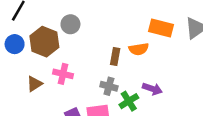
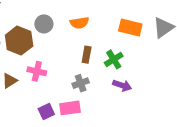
orange semicircle: (139, 49) -> (79, 23), moved
gray cross: (109, 86) -> (81, 83), turned -35
green cross: (129, 101) -> (114, 59), moved

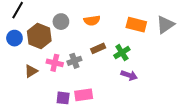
brown rectangle: (87, 55) -> (98, 48), turned 56
gray cross: (81, 83) -> (74, 61), moved
purple square: (46, 111) -> (63, 98), turned 32

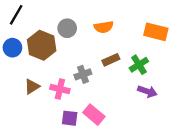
pink cross: (55, 63) -> (60, 89), moved
pink rectangle: (84, 95) -> (94, 115), turned 48

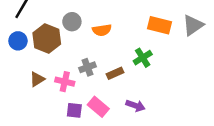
orange semicircle: (104, 27) -> (102, 30), moved
brown rectangle: (111, 60) -> (115, 73), moved
purple arrow: (147, 91) -> (135, 106), moved

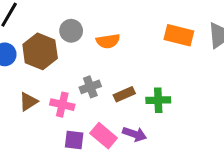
green cross: (143, 58) -> (158, 100), moved, turned 30
purple arrow: (135, 106) -> (135, 134), moved

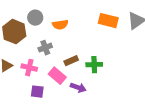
gray cross: (90, 87) -> (45, 48), moved
pink rectangle: (104, 136) -> (57, 76), moved

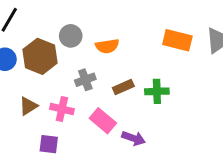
brown rectangle: (71, 61) -> (123, 87), moved
green cross: (94, 65) -> (157, 91), moved
purple square: (37, 92) -> (49, 144), moved

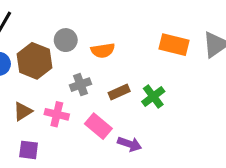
green cross: (157, 91) -> (153, 96), turned -35
purple square: (49, 144) -> (29, 150), moved

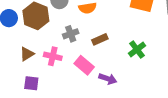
green cross: (153, 96) -> (137, 50), moved

